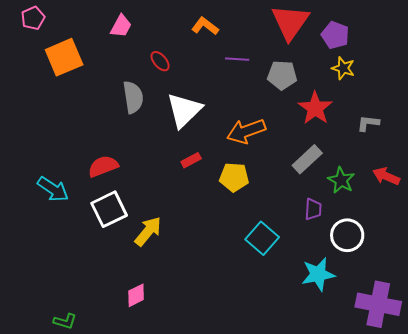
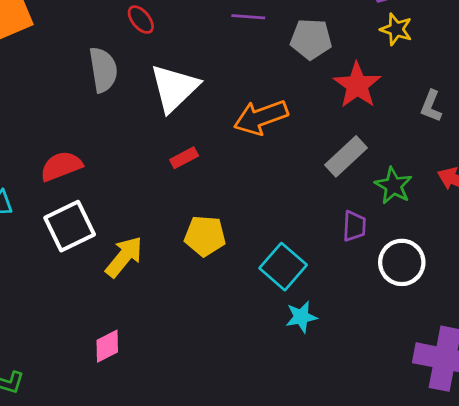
gray L-shape: (368, 123) -> (431, 106), turned -75
yellow pentagon: (234, 177) -> (205, 236), moved
cyan star: (318, 274) -> (301, 317), moved, size x0.7

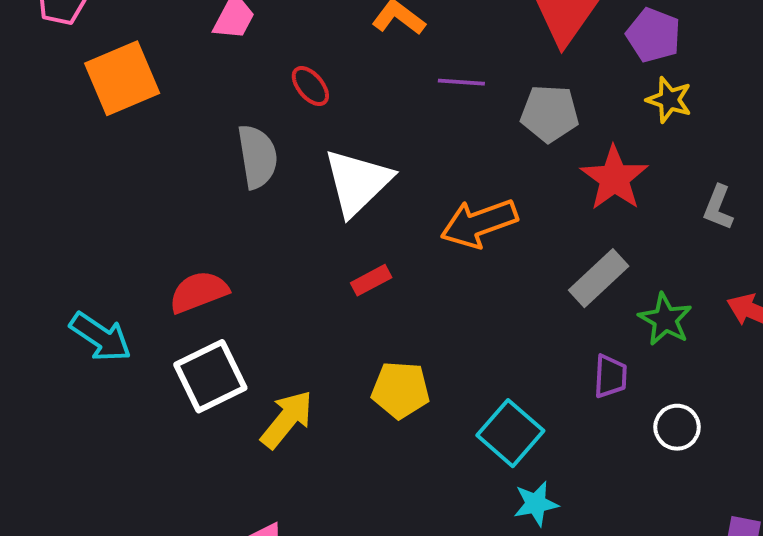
white circle: (402, 262) -> (677, 427), size x0.7

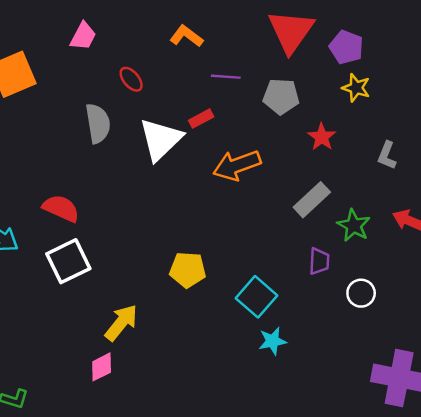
red star: (614, 178) -> (322, 137), size x0.7
red rectangle: (371, 280) -> (201, 119), moved
red semicircle: (199, 292) -> (61, 208), turned 45
yellow arrow: (287, 419) -> (121, 323), moved

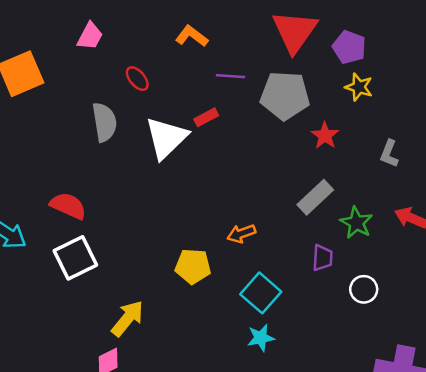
gray pentagon: (281, 96) -> (285, 96), size x1.4
orange arrow: (237, 165) -> (241, 234), moved, size x0.6
cyan star: (273, 341) -> (261, 338), moved

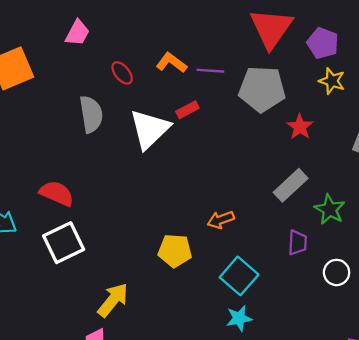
orange L-shape: (192, 36) -> (171, 63), moved

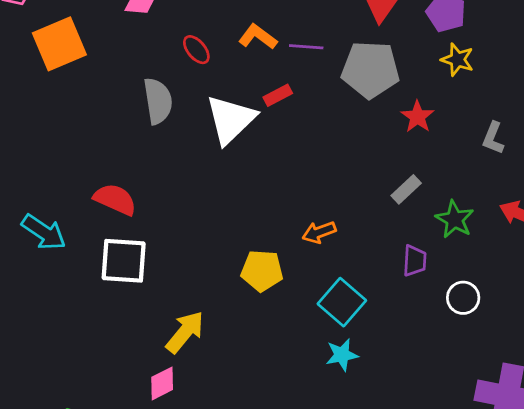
gray rectangle: (291, 185) -> (406, 189), size x0.7
white square: (64, 243) -> (124, 261), turned 30

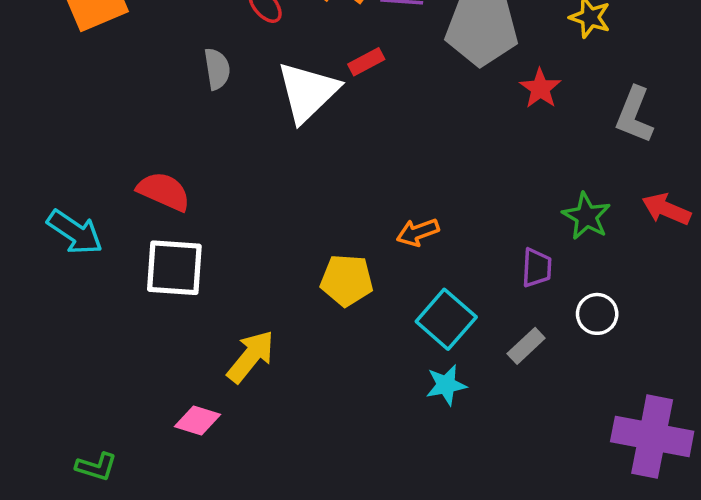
gray semicircle: (158, 101) -> (217, 69), size x0.7
gray L-shape: (493, 138) -> (634, 115), size x1.4
gray rectangle: (406, 189) -> (526, 346), moved
pink diamond: (162, 383) -> (197, 421), moved, turned 44

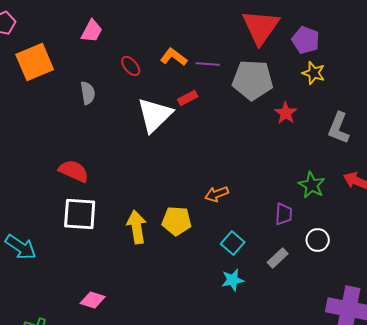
gray semicircle: (217, 69) -> (88, 93), moved
cyan arrow: (75, 232) -> (21, 247), moved
cyan square: (446, 319) -> (233, 243), size x0.7
yellow arrow: (251, 357) -> (137, 227), moved, turned -48

